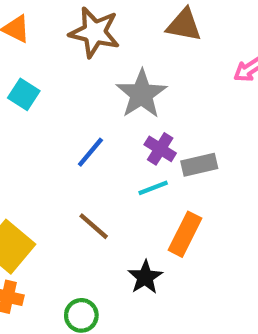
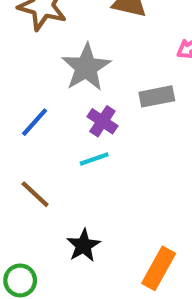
gray rectangle: (199, 165) -> (157, 96), moved
orange rectangle: (185, 234) -> (159, 268), moved

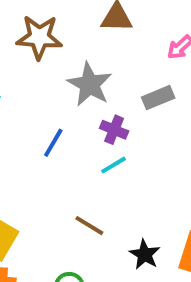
brown line: (35, 194) -> (89, 226), moved
black star: (83, 245) -> (145, 254), moved

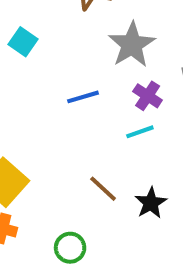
blue line: (53, 143) -> (83, 97), turned 32
black star: (145, 254) -> (151, 203), moved

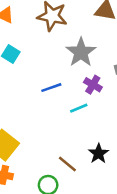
cyan line: (140, 132) -> (79, 108), moved
brown line: (103, 189) -> (67, 164), moved

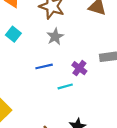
gray star: (81, 52) -> (55, 37), moved, size x0.7

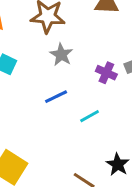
purple cross: (79, 68) -> (106, 73), moved

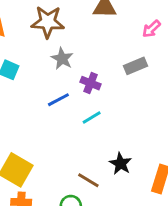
purple cross: (106, 73) -> (91, 83), moved

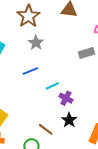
brown star: (48, 22) -> (28, 16), turned 30
purple cross: (91, 83) -> (66, 98), moved

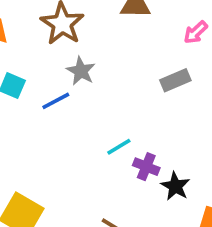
blue line: (30, 71) -> (56, 101), moved
black star: (69, 120) -> (175, 186), moved

